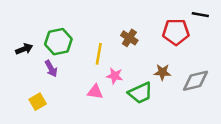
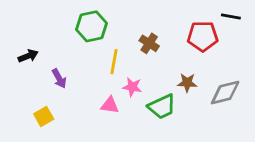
green hexagon: (58, 42) -> (91, 26), moved

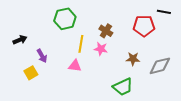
pink star: (132, 87) -> (101, 49), moved
pink triangle: (110, 105) -> (75, 66), moved
green trapezoid: (162, 107) -> (123, 87), moved
yellow square: (44, 116) -> (31, 73), moved

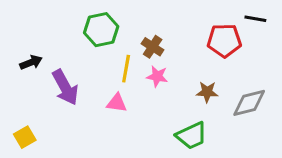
brown cross: (106, 31) -> (153, 47), moved
purple arrow: (42, 56) -> (65, 87), size x1.6
yellow square: (31, 73) -> (25, 137), moved

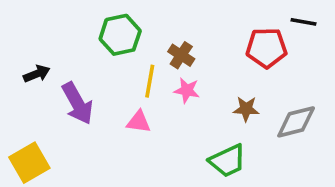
yellow square: (25, 137) -> (29, 163), size x1.5

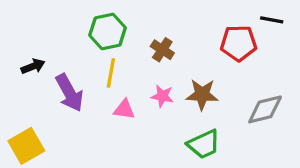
yellow line: (150, 81) -> (111, 73), moved
pink star: (187, 90) -> (162, 96), moved
brown star: (246, 109) -> (202, 94), moved, size x1.4

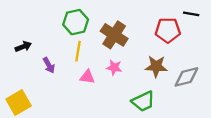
brown cross: (162, 50) -> (114, 35), size x1.6
purple arrow: (69, 93) -> (49, 65), size x0.6
brown star: (202, 94) -> (156, 66), moved

